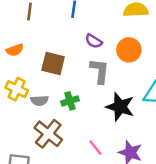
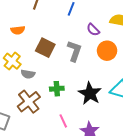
purple semicircle: (94, 41) -> (93, 30), moved
gray L-shape: (100, 71) -> (74, 51), moved
green cross: (70, 101) -> (57, 89), moved

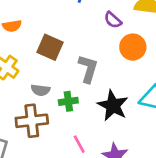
gray L-shape: (74, 51) -> (88, 69), moved
gray semicircle: (28, 74) -> (41, 90), moved
brown cross: (29, 102) -> (32, 121), turned 35

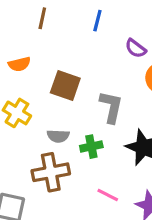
pink line: (79, 144) -> (108, 195), turned -30

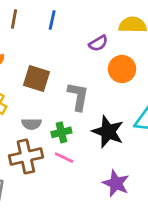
blue line: (97, 21) -> (52, 20), moved
purple semicircle: (136, 48) -> (98, 43), turned -66
pink line: (108, 195) -> (64, 158), moved

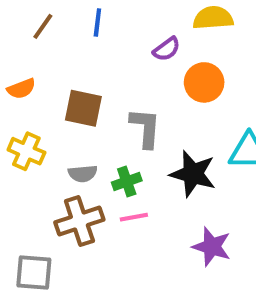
brown line: (14, 19) -> (43, 26), turned 30
pink line: (64, 158) -> (134, 217), turned -30

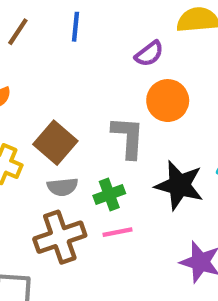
orange circle: (204, 82) -> (168, 101), moved
brown square: (83, 108) -> (55, 143), moved, turned 30

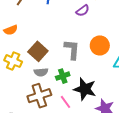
orange circle: (168, 101) -> (100, 45), moved
black star: (179, 185) -> (85, 89), moved
pink line: (117, 232) -> (65, 102), moved, turned 64

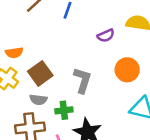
orange semicircle: (11, 30) -> (14, 53), moved
orange circle: (100, 45) -> (127, 70), moved

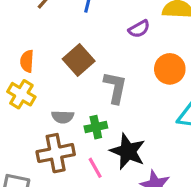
orange semicircle: (14, 53) -> (27, 61), turned 108
brown square: (40, 73) -> (79, 60), moved

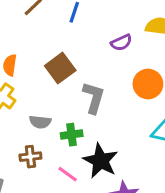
brown cross: (56, 153) -> (30, 157), size x0.6
pink line: (95, 168) -> (68, 174), turned -30

